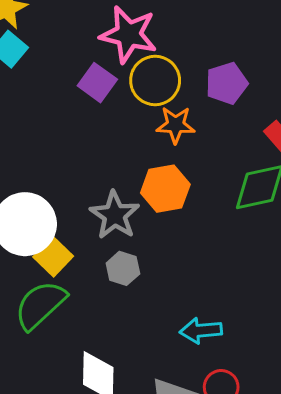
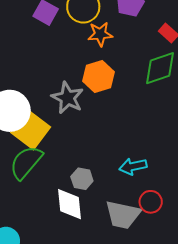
yellow square: (53, 257) -> (31, 130), size x1.5
gray hexagon: (123, 268) -> (82, 179), moved

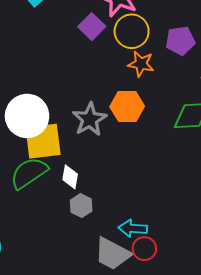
yellow square: (31, 130) -> (43, 141), turned 30
cyan arrow: (133, 166) -> (133, 228), moved
white diamond: (69, 204) -> (70, 177), moved, size x0.7

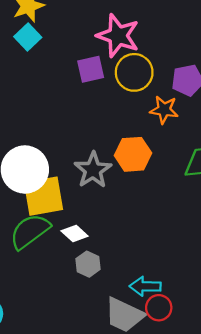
purple square: (92, 27) -> (91, 69), turned 35
orange star: (141, 64) -> (164, 110), moved
white diamond: (70, 177) -> (75, 234), turned -55

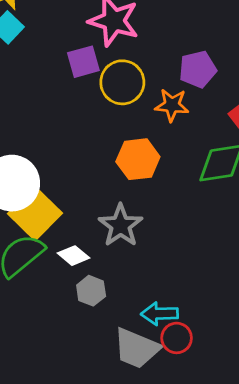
yellow circle: (134, 72) -> (122, 82), moved
gray star: (93, 170) -> (121, 225), moved
yellow square: (43, 196) -> (35, 213), turned -33

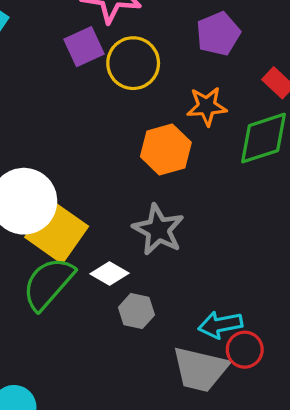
orange star: (172, 105) -> (207, 106), moved

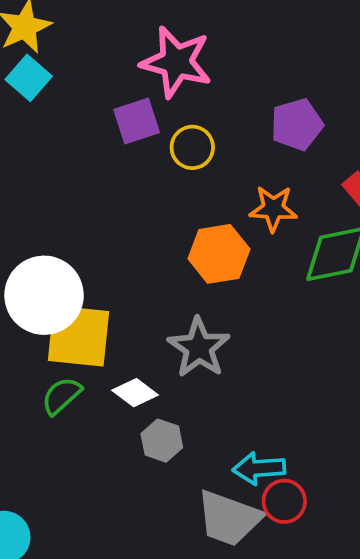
yellow circle: (133, 63) -> (192, 147), size x0.7
yellow square: (57, 232) -> (79, 336), turned -36
green semicircle: (48, 283) -> (61, 396), size x0.6

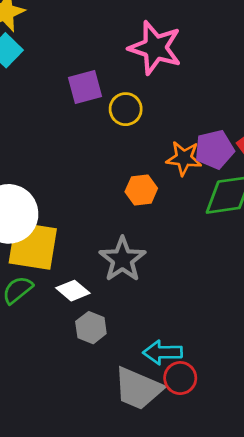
pink star: (176, 62) -> (155, 48), moved
purple pentagon: (297, 124) -> (214, 150), moved
orange hexagon: (219, 254) -> (141, 190), size x0.7

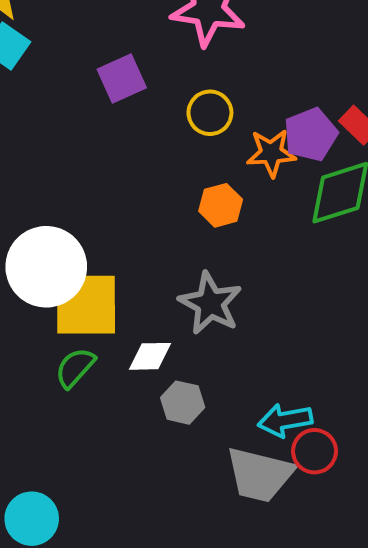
yellow circle: (126, 109) -> (210, 113), moved
white diamond: (73, 291) -> (150, 356), turned -32

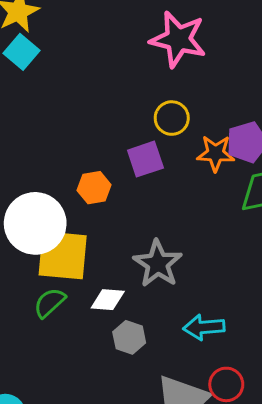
purple square: (122, 78) -> (145, 159), moved
orange hexagon: (221, 205) -> (94, 188), moved
cyan arrow: (285, 420) -> (204, 327), moved

